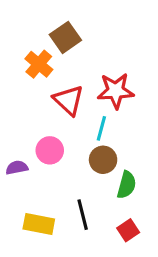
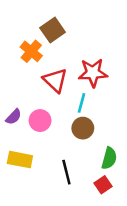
purple semicircle: (17, 168) -> (14, 117), moved, turned 144
green semicircle: (127, 185) -> (109, 158), moved
yellow rectangle: (39, 224) -> (20, 160), moved

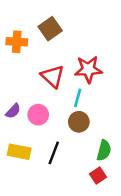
orange cross: (31, 51) -> (17, 42), moved, turned -36
black line: (66, 172) -> (54, 153), moved, turned 35

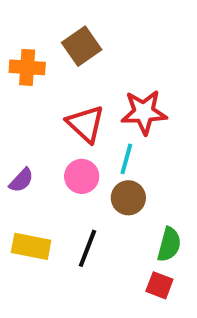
pink circle: (38, 115) -> (82, 176), moved
red square: (98, 176) -> (159, 285), turned -35

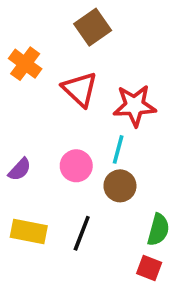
brown square: (82, 46) -> (93, 27), moved
orange cross: (27, 67) -> (25, 64), turned 32
red triangle: (86, 124) -> (80, 89), moved

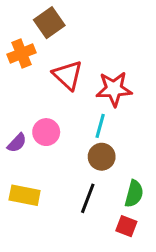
brown square: (93, 27) -> (49, 23), moved
orange cross: (25, 64) -> (22, 53), turned 32
pink circle: (76, 166) -> (46, 132), moved
black line: (82, 233) -> (88, 198), moved

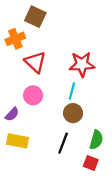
brown square: (49, 23) -> (35, 17), turned -30
red triangle: (68, 75) -> (35, 62), moved
purple semicircle: (17, 143) -> (12, 114), moved

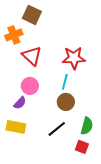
purple semicircle: (12, 114) -> (20, 103), moved
black line: (63, 143) -> (57, 129), turned 30

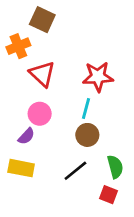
green semicircle: (87, 126) -> (115, 167), turned -30

